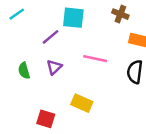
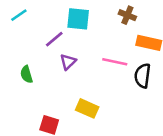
pink line: (95, 59) -> (115, 62), moved
purple triangle: (54, 67) -> (68, 62), moved

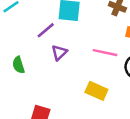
yellow rectangle: (87, 108) -> (96, 91), moved

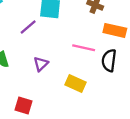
purple triangle: (59, 53) -> (41, 64), moved

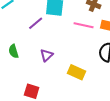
pink line: (84, 48) -> (84, 25), moved

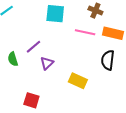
purple line: (36, 23) -> (34, 47), moved

